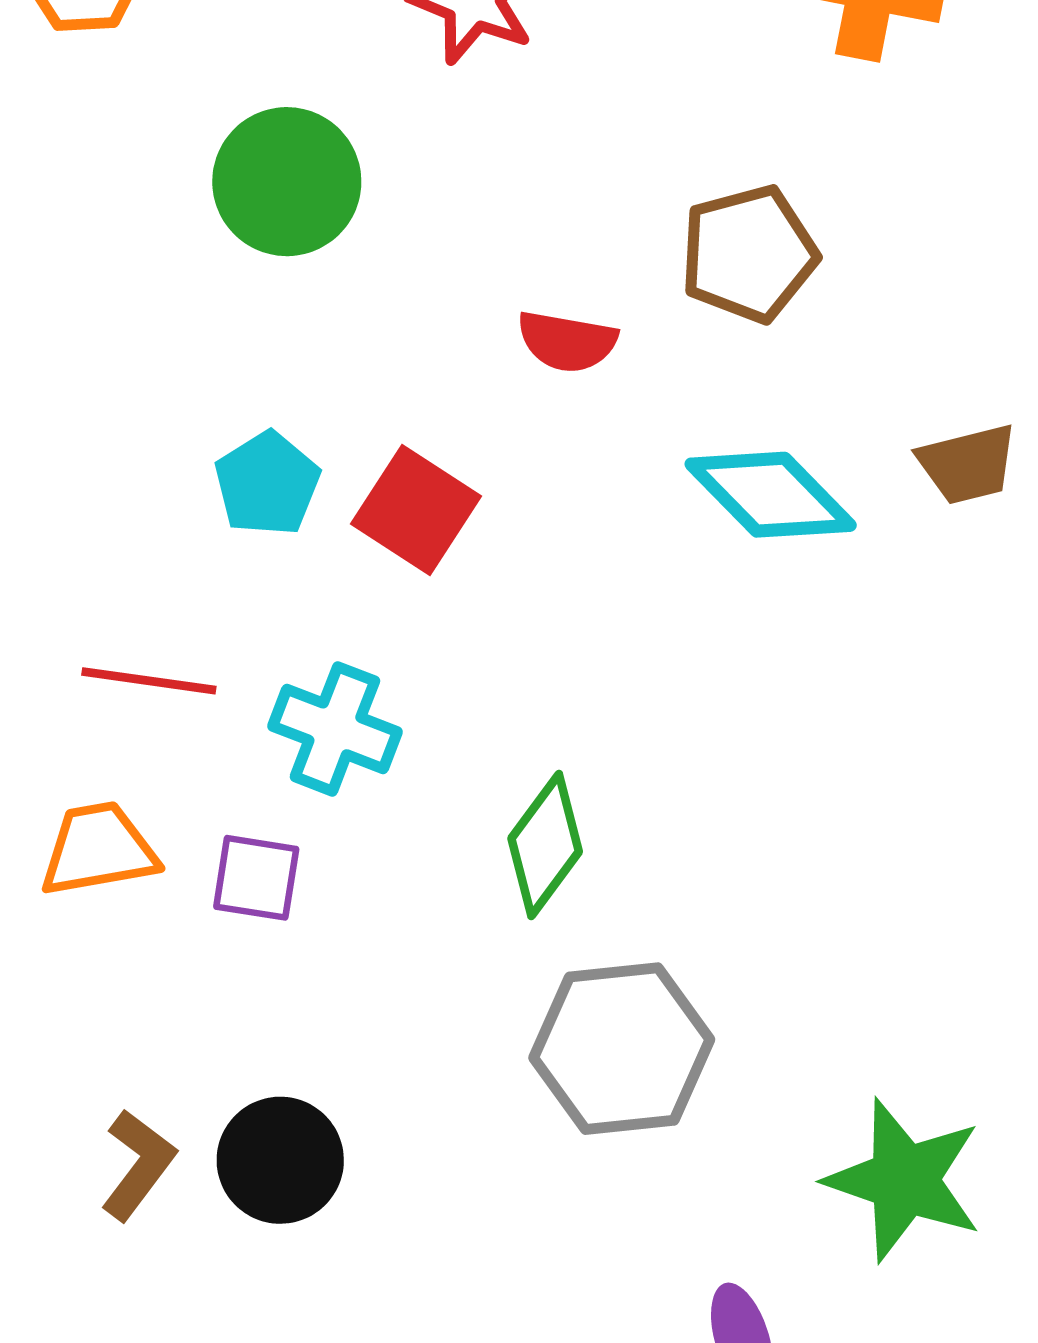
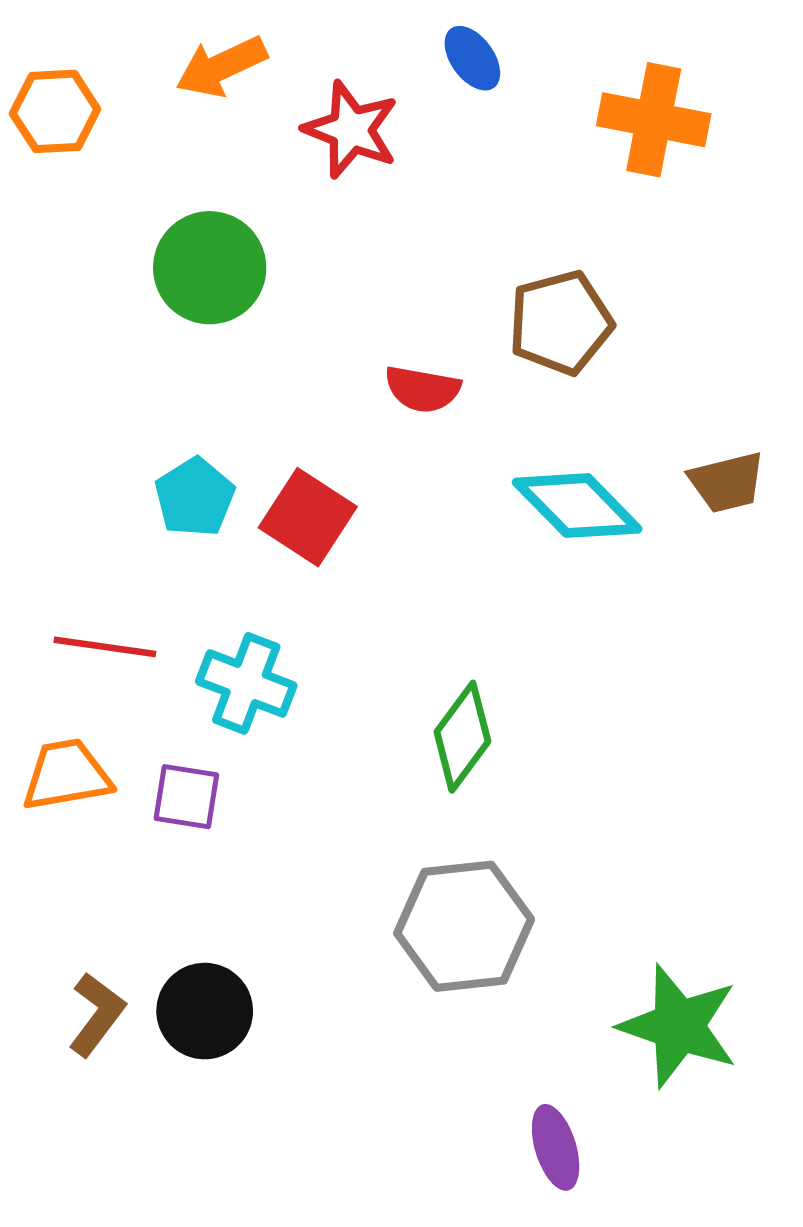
green diamond: (545, 845) -> (462, 737), moved

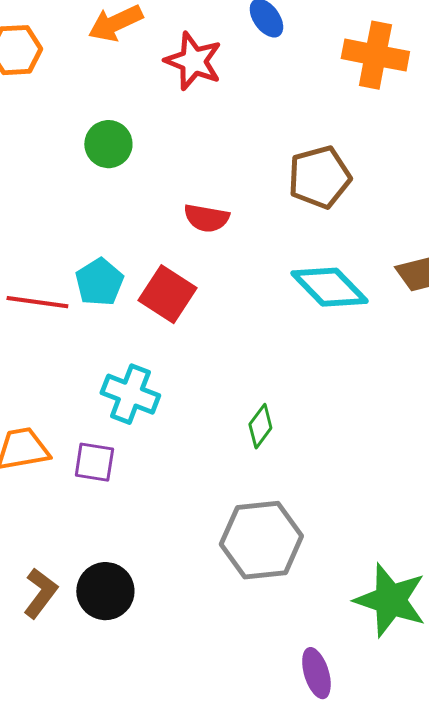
green circle: (210, 268) -> (108, 144), size x0.7
red semicircle: (423, 389) -> (206, 218), moved
red line: (105, 647) -> (37, 302), moved
green diamond: (462, 737) -> (260, 426), size x0.7

